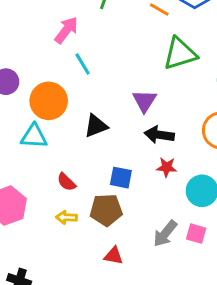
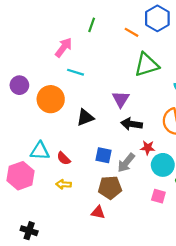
cyan line: (83, 64) -> (75, 72), turned -42
cyan triangle: (34, 136) -> (40, 151), moved
red star: (167, 167) -> (148, 148), moved
brown pentagon: (106, 210) -> (110, 188), moved
gray arrow: (165, 234) -> (126, 163), moved

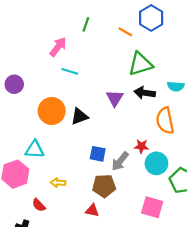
orange circle: (51, 99) -> (52, 111), moved
black arrow: (132, 124) -> (145, 93), moved
red semicircle: (64, 158) -> (39, 205), moved
pink square: (158, 196) -> (152, 207), moved, size x1.5

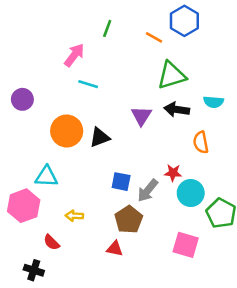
orange semicircle: (165, 121) -> (201, 142), size x0.7
brown pentagon: (104, 186) -> (129, 220), turned -30

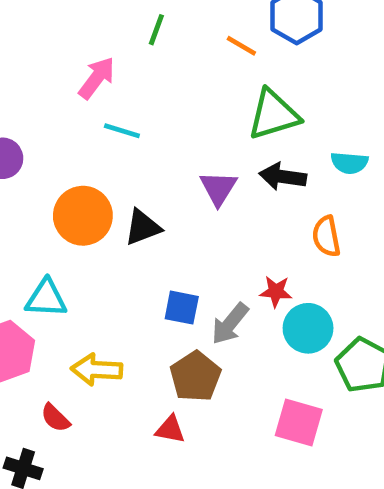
yellow arrow: (74, 216) -> (97, 370), size x1.5

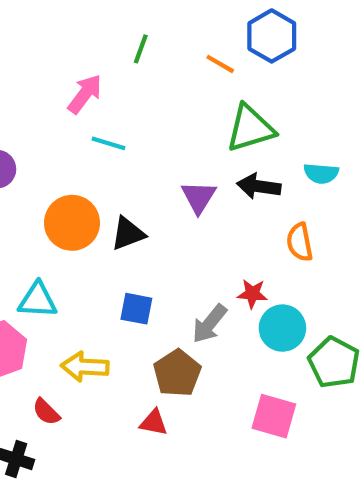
blue square: (182, 308) -> (136, 309), moved

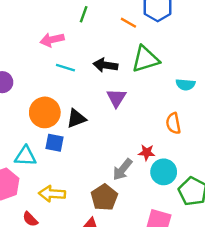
pink arrow: (85, 94) -> (52, 40), turned -140
black arrow: (259, 186) -> (105, 65), moved
blue square: (136, 309) -> (54, 143), moved

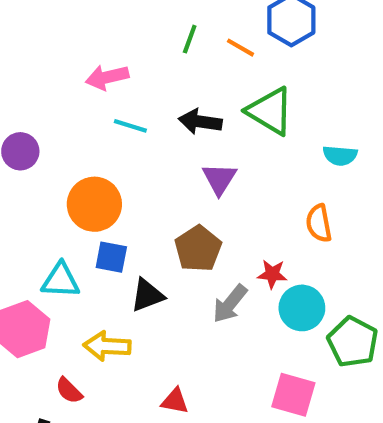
green line: (84, 14) -> (190, 39), moved
green triangle: (145, 59) -> (270, 111), turned 48
black triangle: (76, 119) -> (147, 295), moved
brown pentagon: (104, 197) -> (198, 249), moved

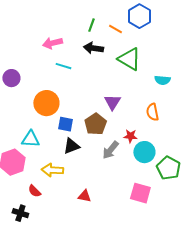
black arrow: (200, 122) -> (93, 48), moved
purple triangle: (219, 179) -> (112, 102), moved
blue square: (111, 257) -> (65, 124), moved

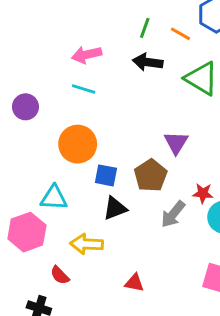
cyan line: (63, 66) -> (84, 89), moved

